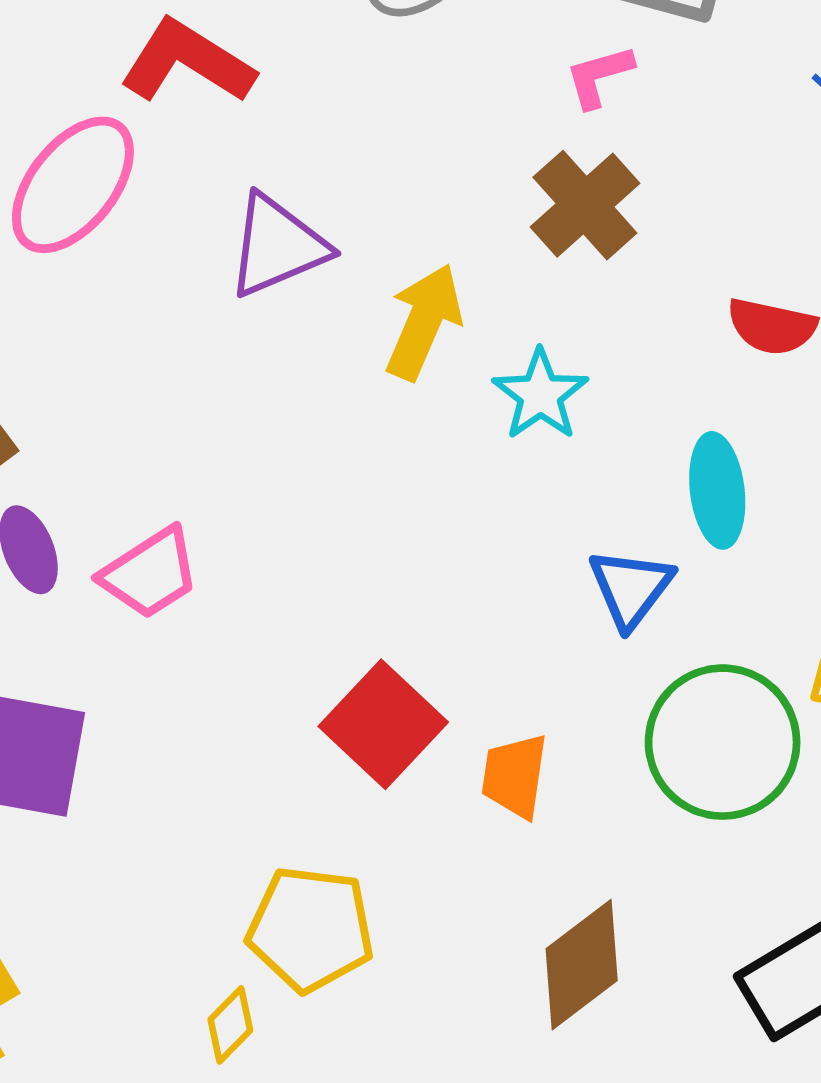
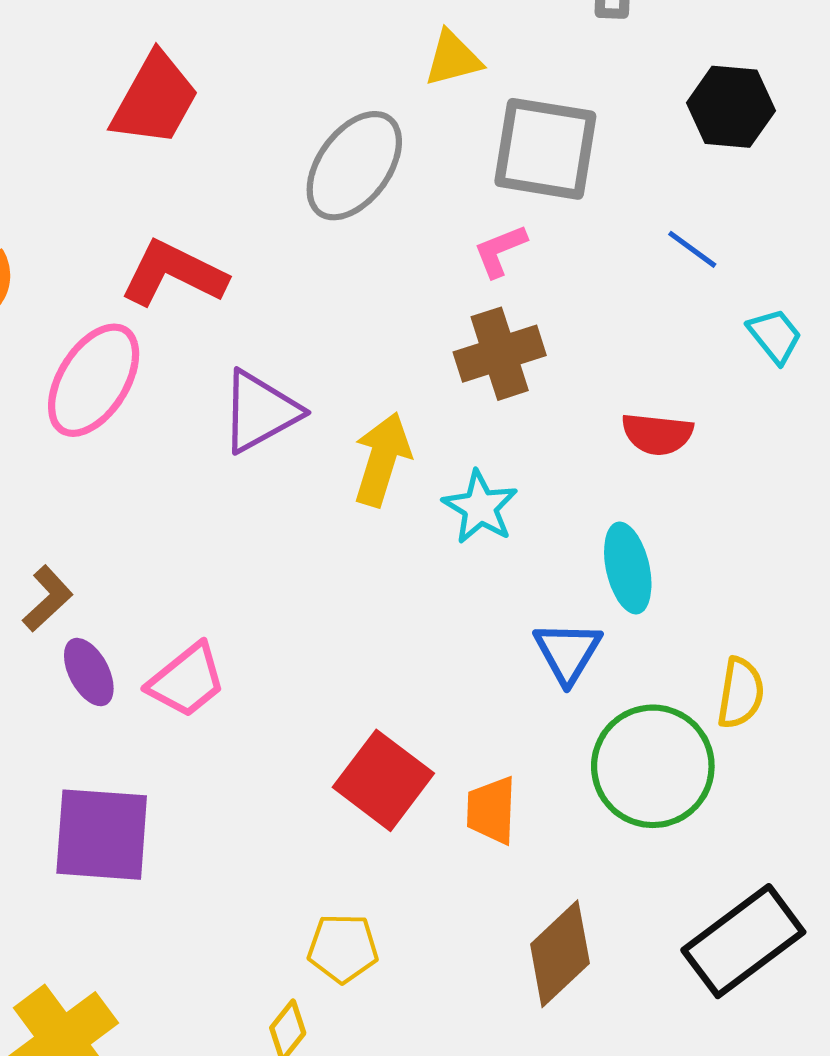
brown cross: (585, 205) -> (500, 354), turned 30
yellow pentagon: (310, 929) -> (343, 948), size x0.7

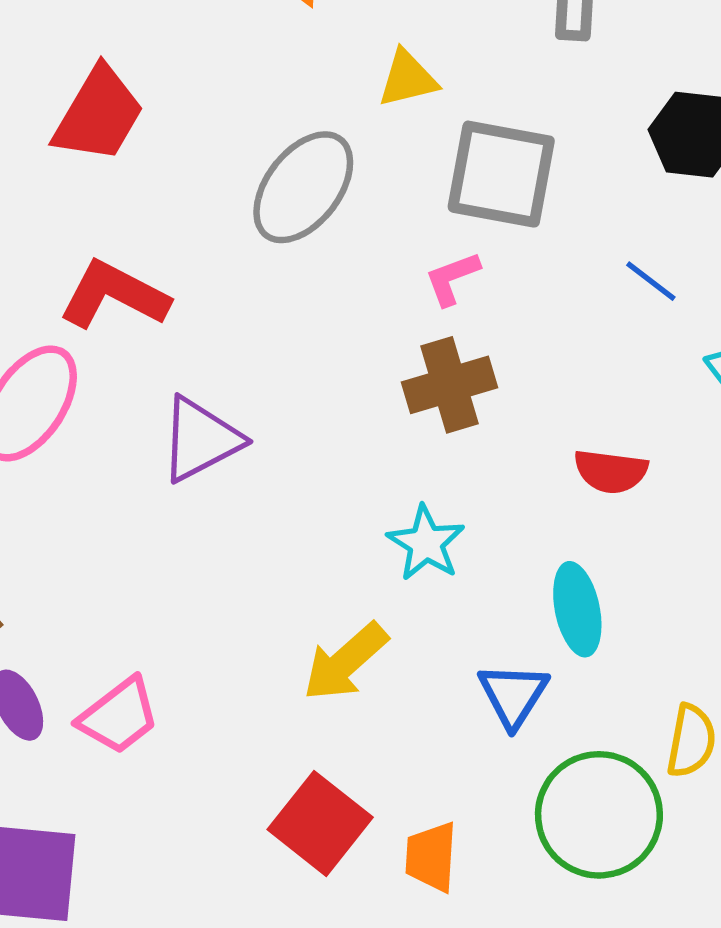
yellow arrow: (382, 459) -> (345, 662), moved, turned -150

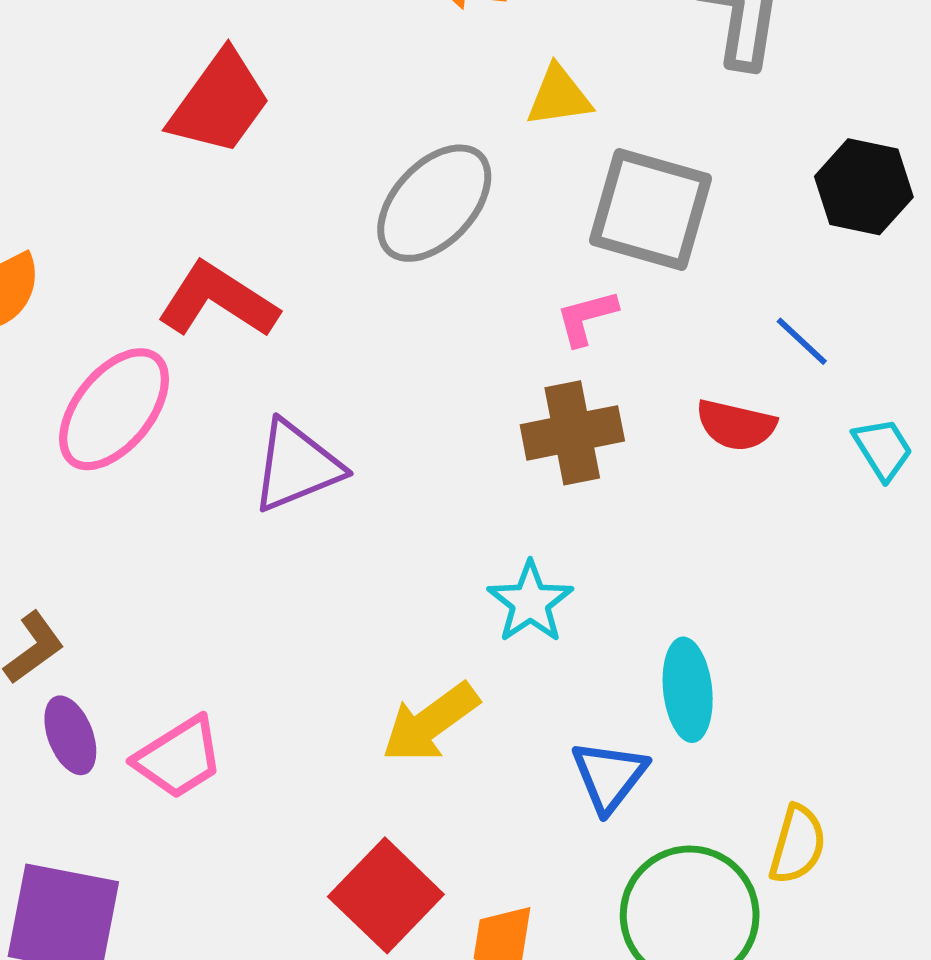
red semicircle: (611, 471) -> (736, 425), moved

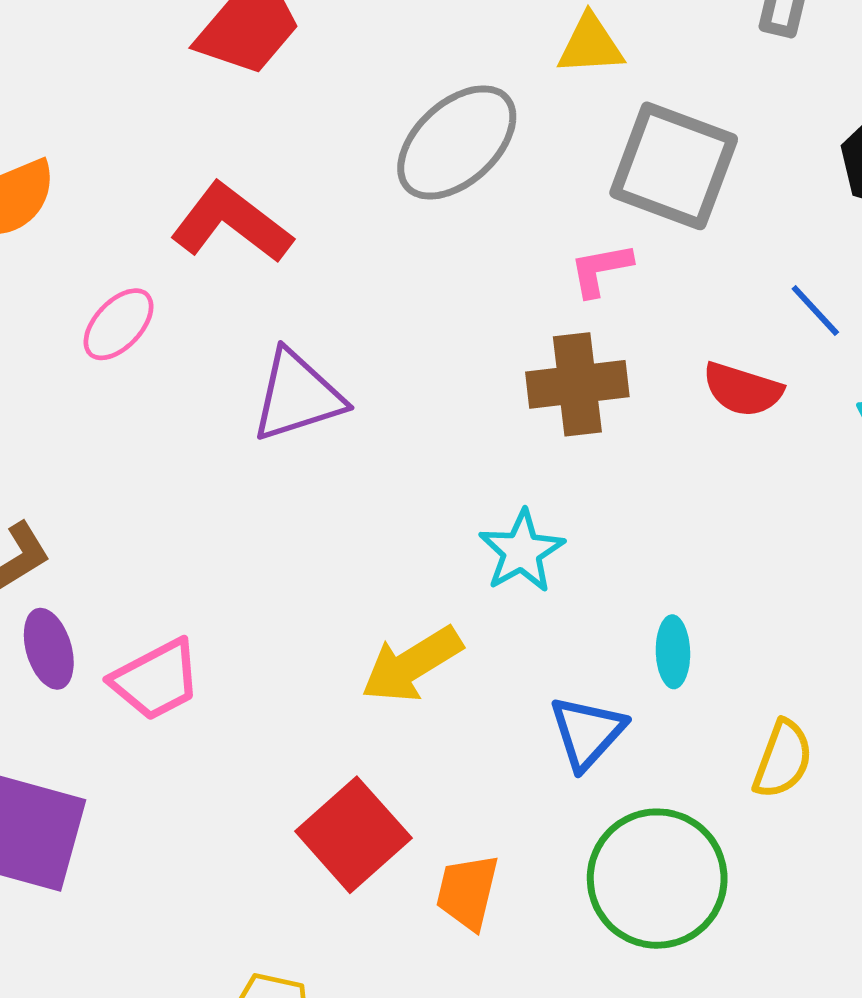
pink ellipse: (114, 409) -> (119, 324), size x0.6
cyan ellipse: (688, 690) -> (673, 652), size x0.7
yellow semicircle: (797, 845) -> (783, 759), moved

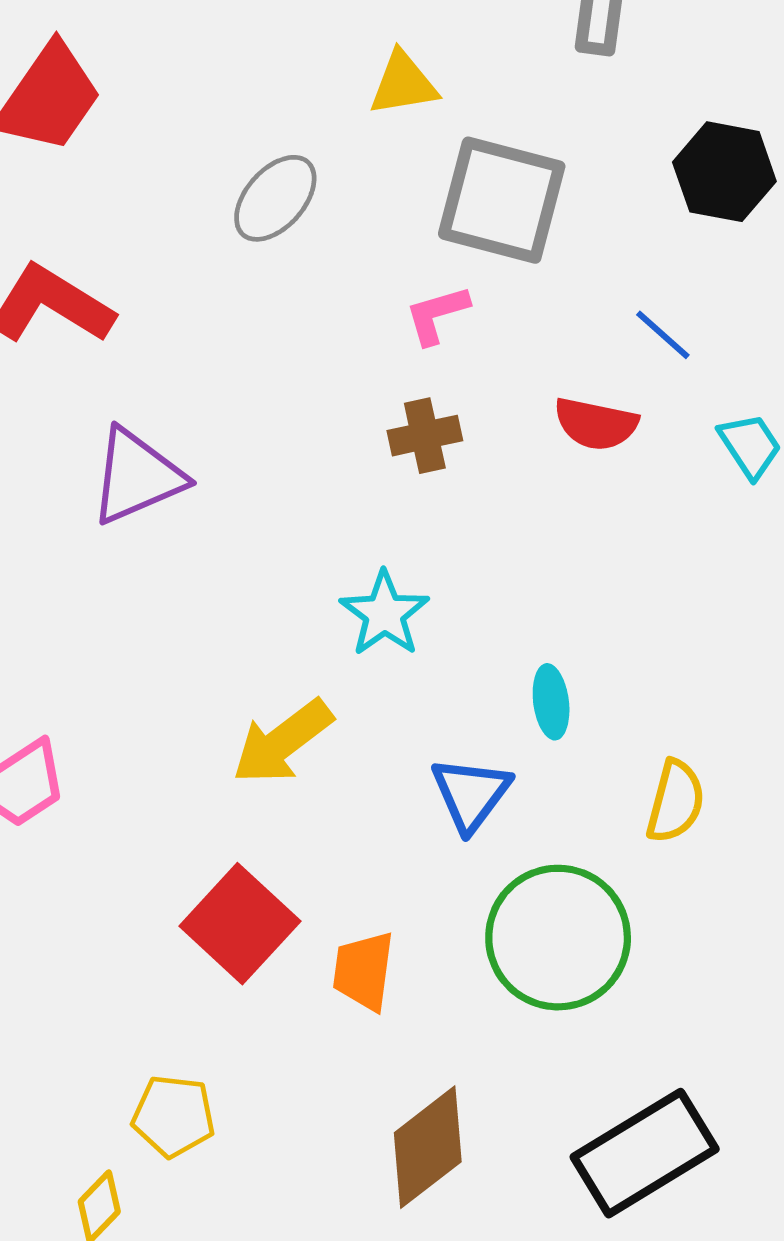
gray ellipse: (457, 142) -> (275, 198), size x0.7
brown cross: (577, 384) -> (425, 436), size x0.7

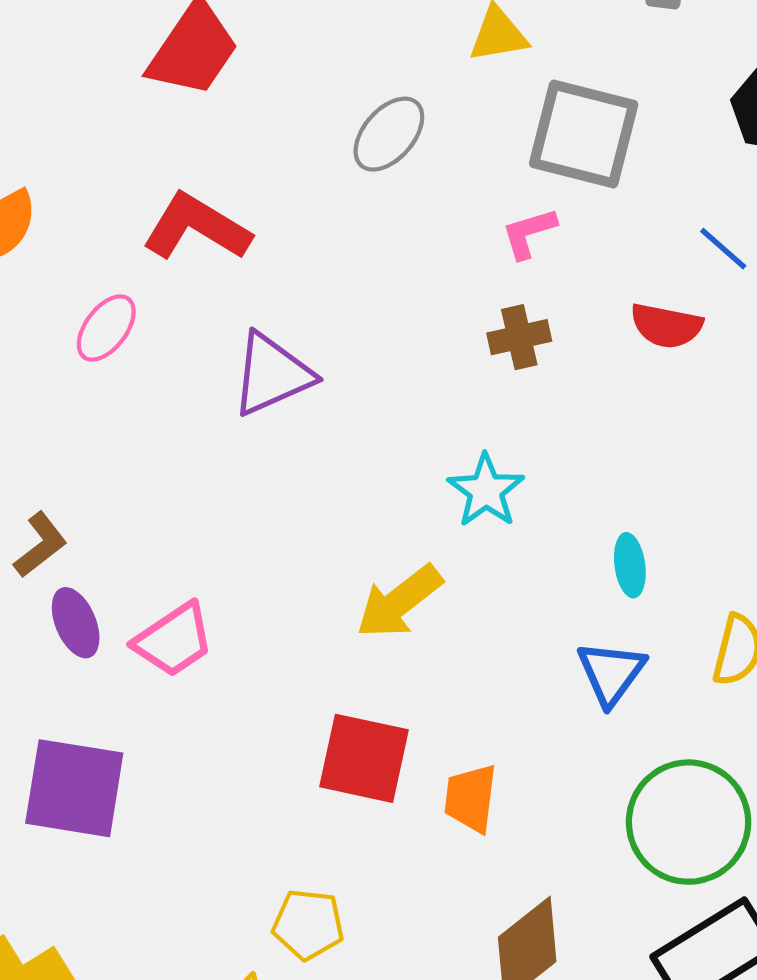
blue triangle: (471, 794) -> (611, 673), moved
red square: (240, 924) -> (364, 758), turned -30
green circle: (558, 938) -> (689, 822), moved

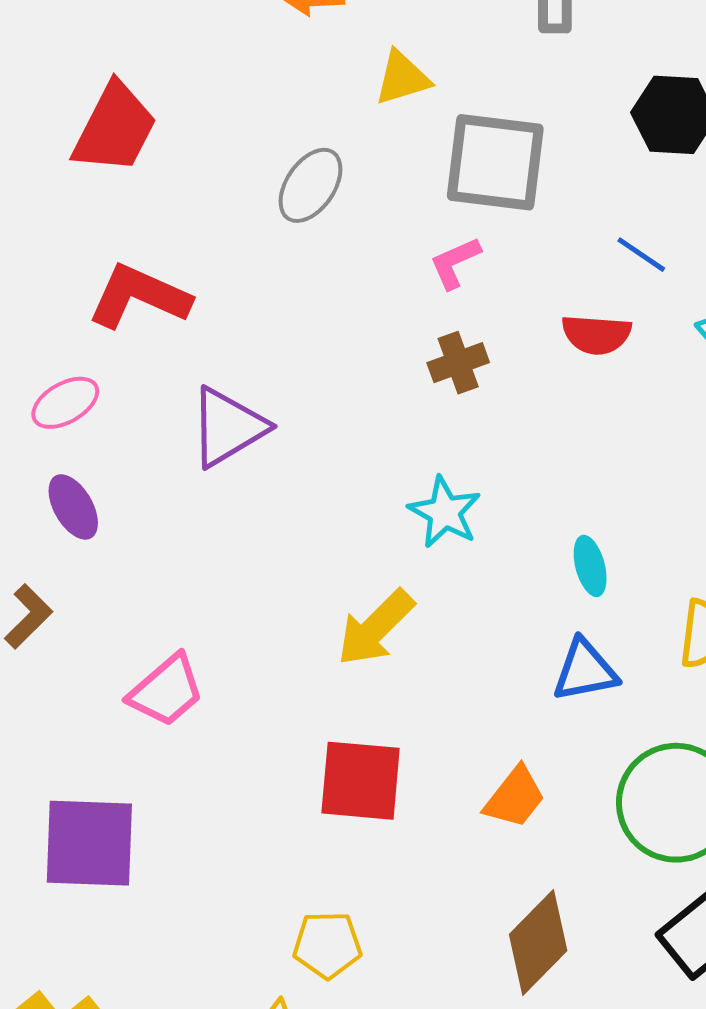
pink ellipse: (106, 328) -> (65, 403), turned 30
purple ellipse: (76, 623) -> (73, 507), moved
blue triangle: (611, 673) -> (585, 670), turned 50
orange trapezoid: (471, 798) -> (515, 797), moved, turned -142

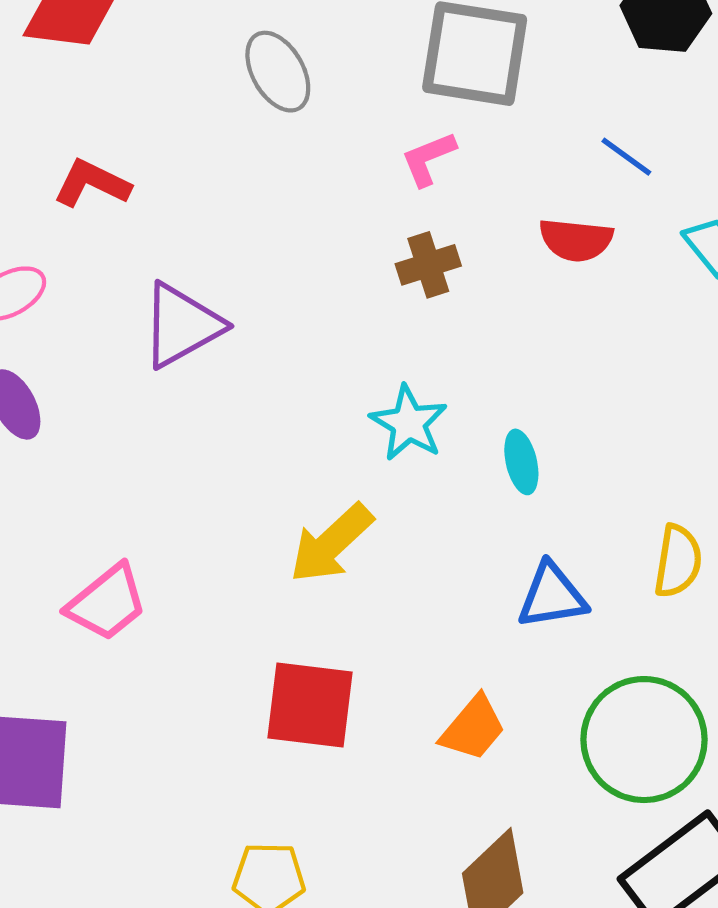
gray ellipse: (311, 185) -> (278, 72), turned -66
red L-shape: (139, 297) -> (92, 183), size x0.7
cyan ellipse: (590, 566) -> (521, 462), moved

